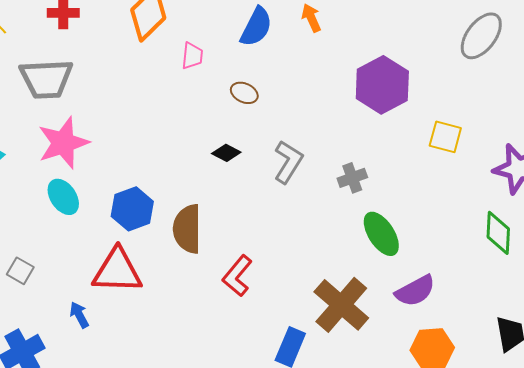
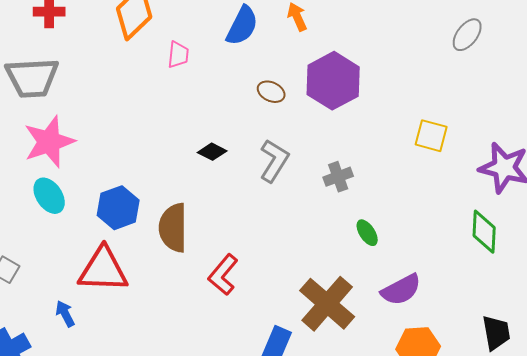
gray ellipse: (481, 36) -> (467, 35), size x0.7
purple hexagon: (382, 85) -> (333, 81), moved
brown ellipse: (244, 93) -> (271, 92), moved
green ellipse: (381, 234) -> (367, 233), size x0.6

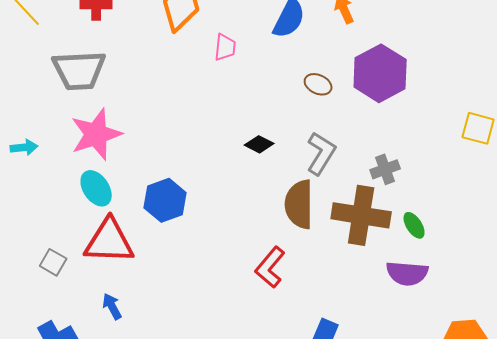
brown semicircle: (173, 228) -> (299, 204), moved
red triangle: (103, 270) -> (109, 241), moved
purple semicircle: (401, 290) -> (407, 273), moved, turned 33
brown cross: (327, 304) -> (361, 215), moved, turned -32

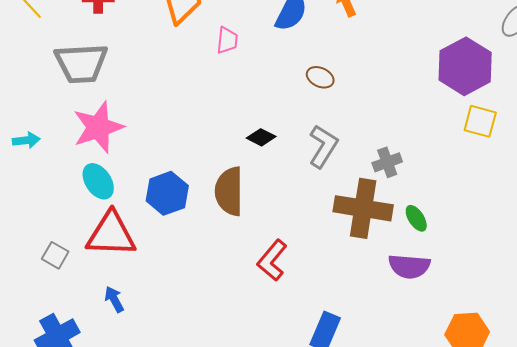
purple hexagon: (380, 73) -> (465, 66), moved
brown semicircle: (299, 204) -> (229, 191), moved

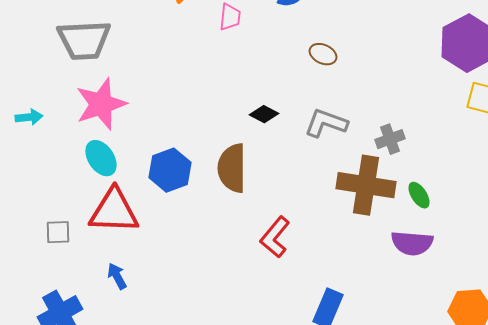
gray L-shape: (323, 146) -> (326, 123), turned -102
gray square: (55, 255) -> (58, 232), turned -32

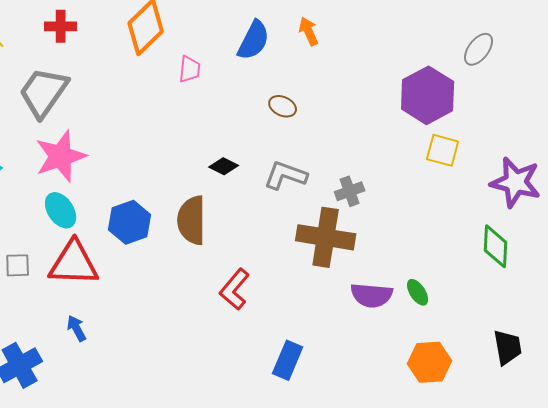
gray trapezoid: (84, 40) -> (44, 92), turned 128
green ellipse: (419, 195) -> (418, 292), moved
gray square: (58, 232) -> (18, 265), moved

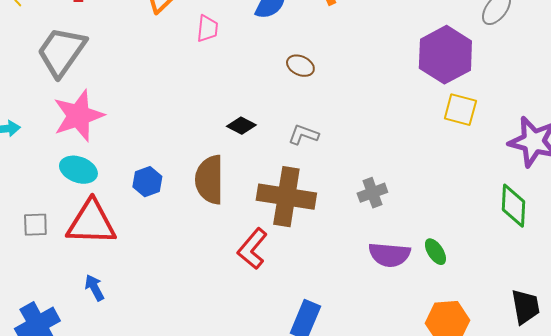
gray L-shape: (286, 175) -> (303, 135), size x0.7
gray cross: (350, 191) -> (372, 193), moved
cyan ellipse: (61, 210) -> (78, 170), turned -36
blue hexagon: (130, 222) -> (147, 182), size x0.7
brown cross: (326, 237) -> (286, 197), moved

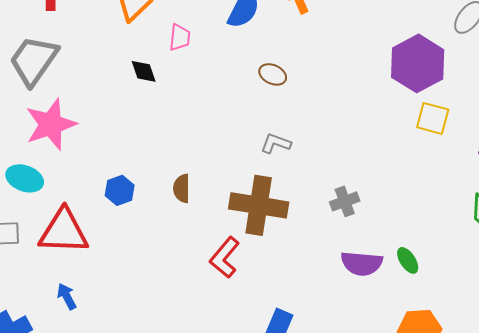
black diamond: (241, 126) -> (144, 71), moved, turned 44
cyan ellipse: (78, 170) -> (25, 178), moved
brown semicircle: (209, 180) -> (182, 188), size x0.6

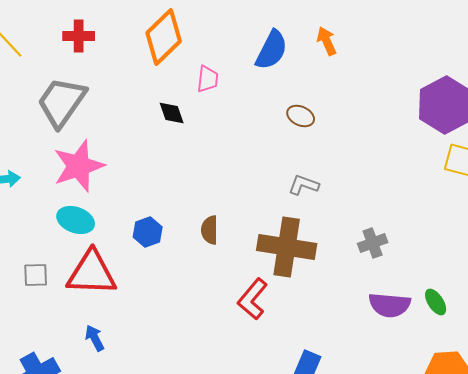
cyan ellipse: (25, 178) -> (76, 220), moved

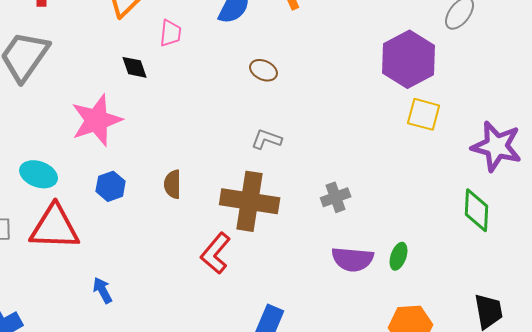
pink star: (79, 166) -> (97, 120), moved
green ellipse: (436, 302) -> (399, 256), turned 52
blue arrow: (95, 338) -> (103, 290), moved

